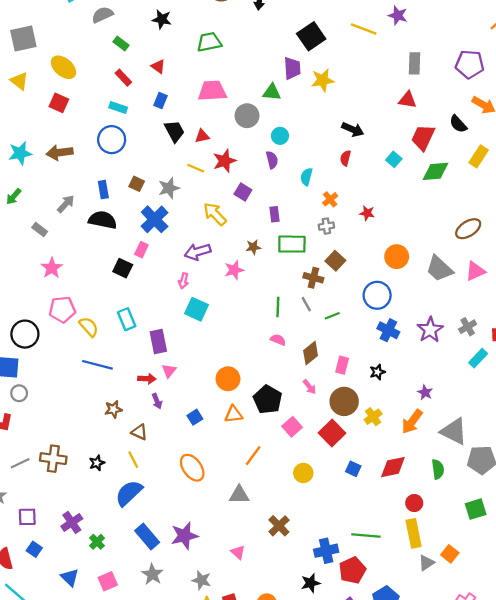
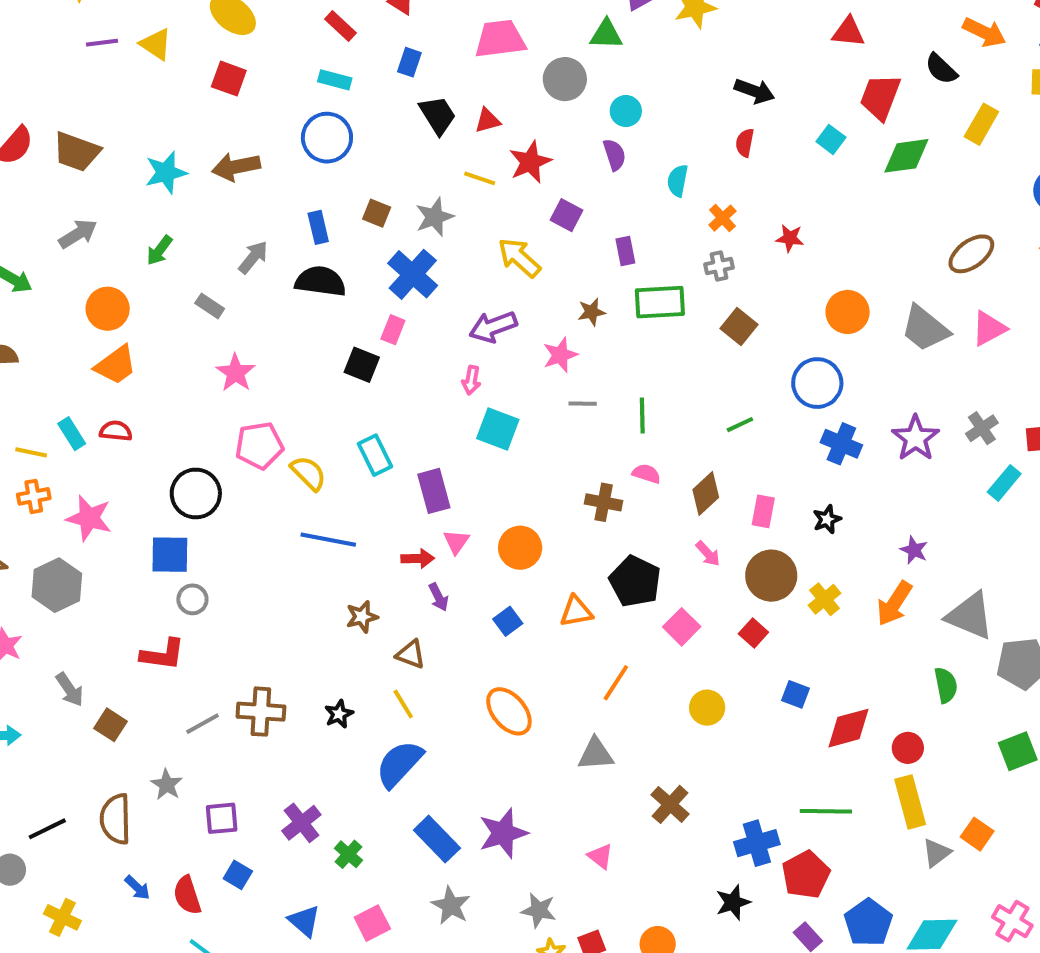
brown cross: (313, 278) -> (604, 502), moved
gray line: (306, 304) -> (583, 404), moved, turned -56
orange circle: (228, 379) -> (520, 548), moved
red square: (332, 433) -> (753, 633), size x0.6
red diamond: (393, 467) -> (848, 728), moved

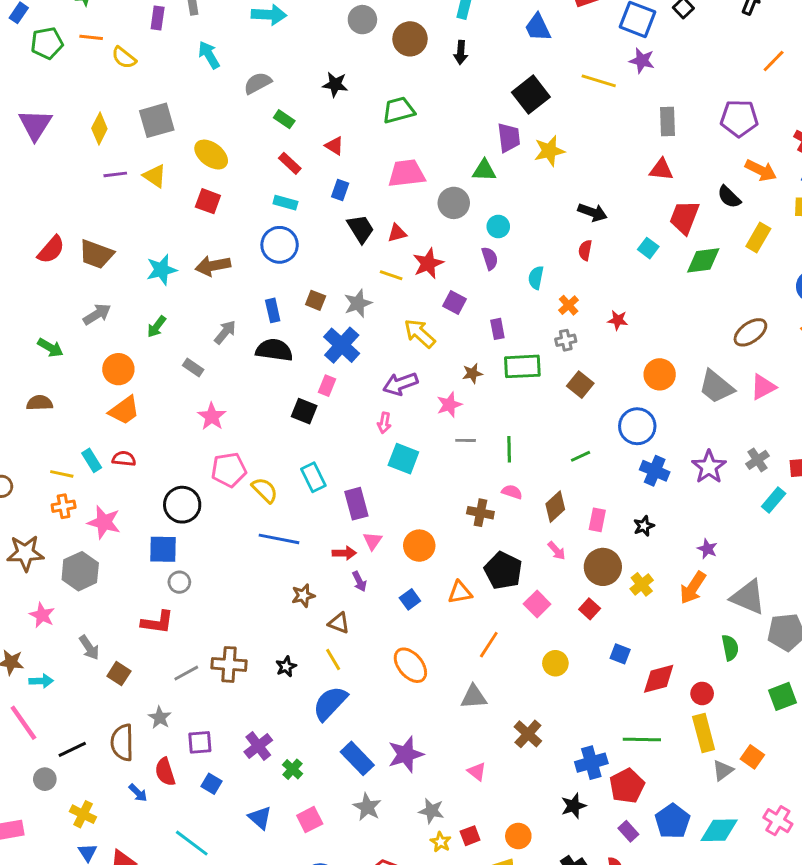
red semicircle: (187, 895) -> (165, 772), moved

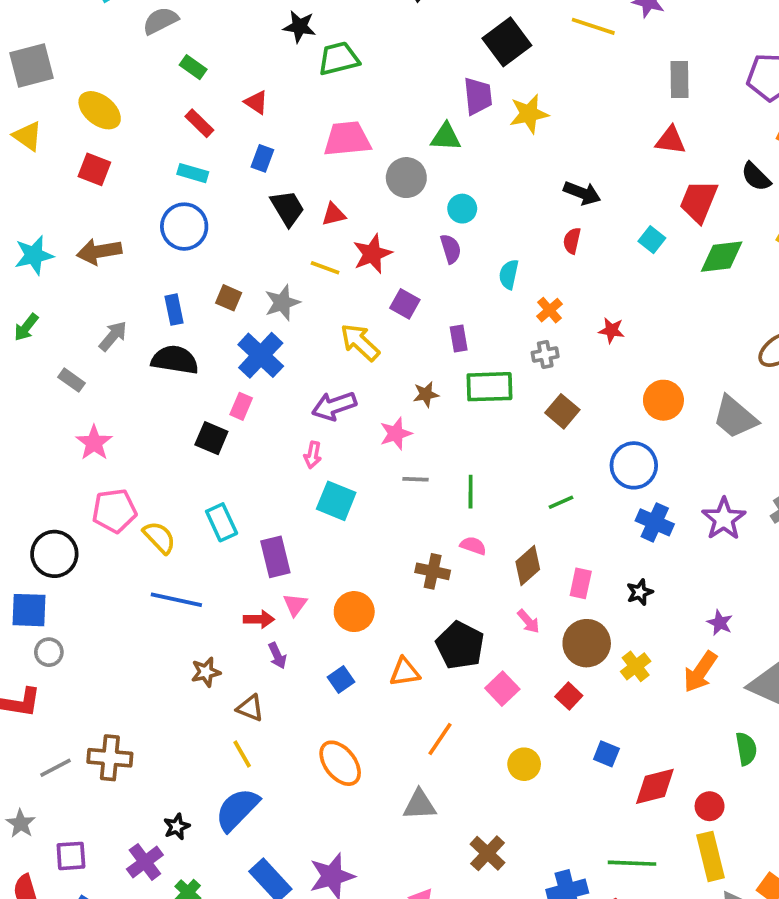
black star: (335, 84) -> (299, 27), moved
black star: (286, 667) -> (177, 827), moved

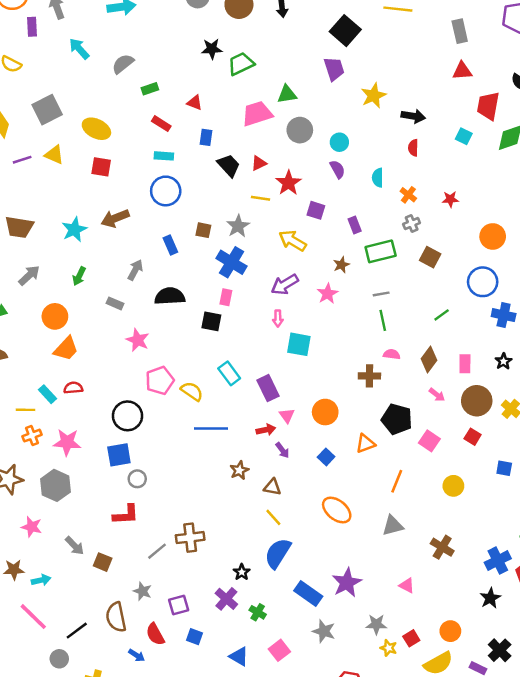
green rectangle: (193, 67) -> (150, 89), turned -42
yellow star: (529, 114) -> (374, 96), moved
green triangle: (446, 137) -> (287, 94), moved
black semicircle: (175, 360) -> (170, 296), moved
gray line: (415, 479) -> (381, 294), moved

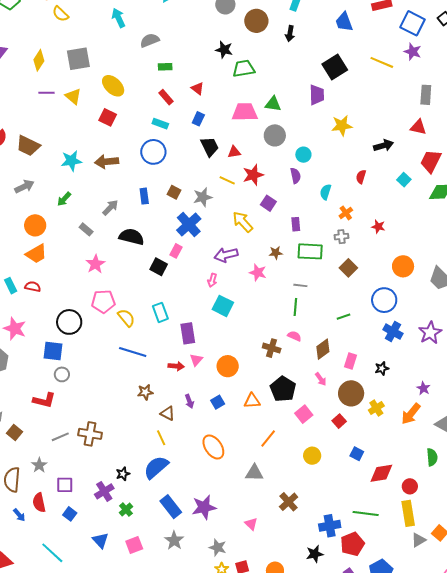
black arrow: (413, 116) -> (383, 145), moved, turned -42
pink star: (328, 294) -> (258, 272), turned 30
purple arrow: (282, 450) -> (189, 401), moved

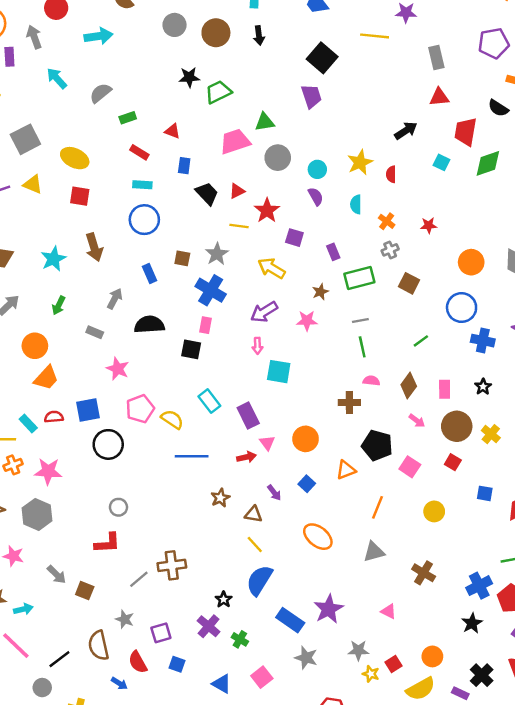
yellow star: (342, 126) -> (360, 162), moved
brown arrow: (107, 162) -> (94, 247), turned -85
blue square: (53, 351) -> (88, 410), moved

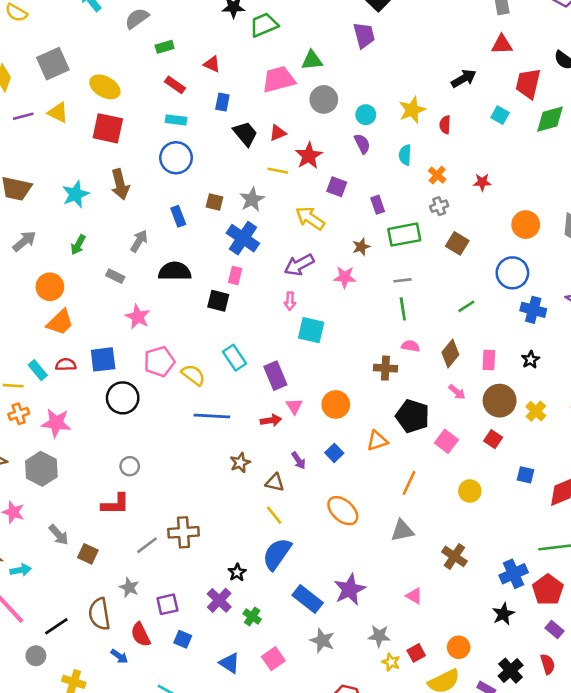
red square: (80, 196) -> (108, 128), size x1.4

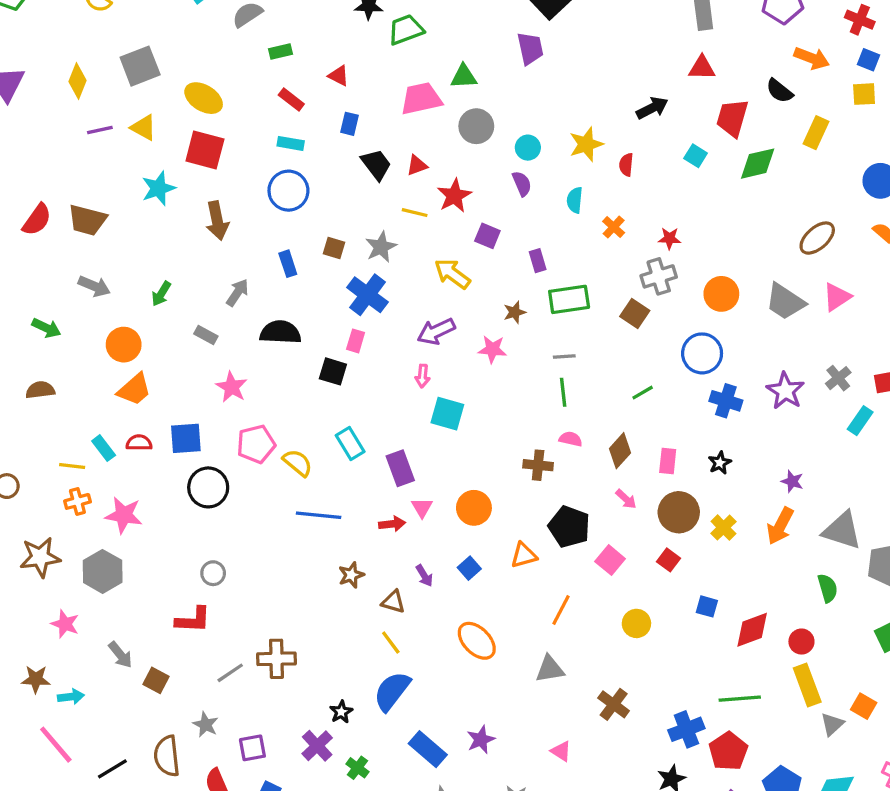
cyan star: (76, 194) -> (158, 188), moved
gray cross: (439, 206) -> (659, 276), moved, size x1.5
gray arrow: (24, 241) -> (94, 286), turned 60
purple star: (350, 589) -> (481, 740), size x0.7

